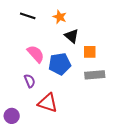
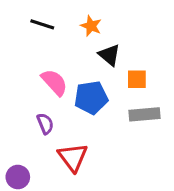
red triangle: (48, 103) -> (73, 157), turned 35

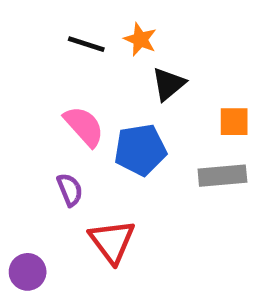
black line: (42, 24) -> (86, 44), moved
black triangle: (109, 55) -> (168, 84), turned 40
orange square: (137, 79) -> (234, 122), moved

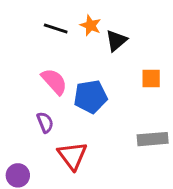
black triangle: (168, 84) -> (116, 41), moved
gray rectangle: (222, 176) -> (153, 139), moved

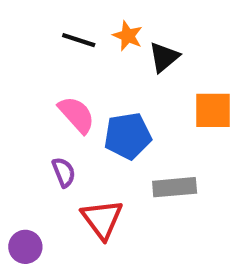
orange square: (151, 78) -> (213, 110), size x1.4
gray rectangle: (153, 139) -> (175, 187), moved

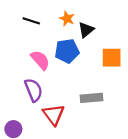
black line: (79, 40) -> (31, 21), moved
blue pentagon: (128, 136) -> (67, 51), moved
purple semicircle: (64, 172) -> (33, 90), size x1.5

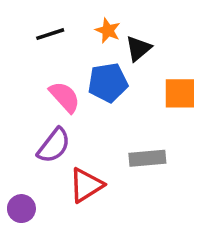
black line: (31, 21) -> (50, 34), turned -36
purple semicircle: (33, 90) -> (54, 146), turned 60
red triangle: (54, 115) -> (86, 185), turned 35

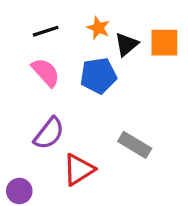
orange square: (180, 93) -> (164, 43), moved
pink semicircle: (65, 97) -> (46, 72), moved
gray rectangle: (147, 158) -> (135, 145), turned 36

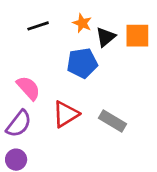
pink semicircle: (46, 72) -> (28, 88), moved
purple semicircle: (49, 133) -> (19, 124), moved
red triangle: (79, 170) -> (66, 114), moved

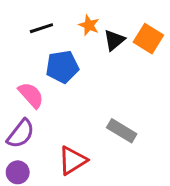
orange square: (137, 36) -> (148, 39), turned 32
blue pentagon: (82, 63) -> (62, 67), moved
red triangle: (66, 114) -> (73, 160), moved

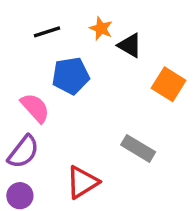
orange square: (148, 39) -> (169, 84), moved
black triangle: (114, 40) -> (130, 45), turned -50

